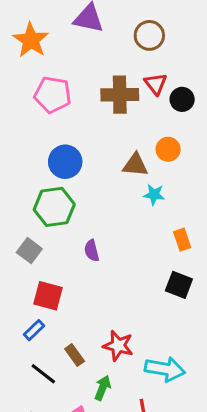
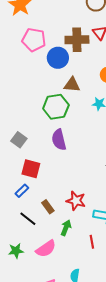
blue circle: (65, 162) -> (58, 58), moved
brown triangle: (135, 165) -> (72, 85), moved
green hexagon: (54, 207) -> (56, 107), moved
purple semicircle: (92, 251) -> (59, 140), size x1.5

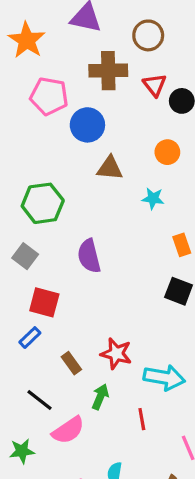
brown cross: (77, 40) -> (108, 71), moved
green hexagon: (56, 107) -> (43, 203), moved
black line: (28, 219) -> (39, 400), moved
green star: (16, 251) -> (22, 451), moved

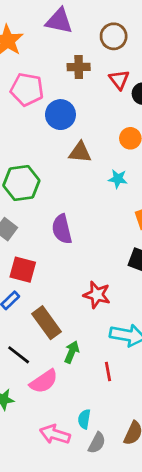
brown cross: (108, 71) -> (79, 67), size x0.7
red star: (116, 354) -> (97, 295), moved
brown rectangle: (71, 363) -> (47, 323), size x1.6

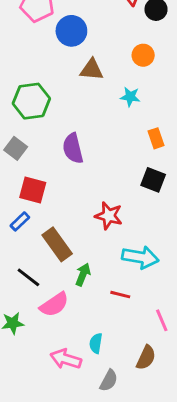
red line: (108, 372) -> (120, 295), turned -66
gray semicircle: (97, 443) -> (109, 381), moved

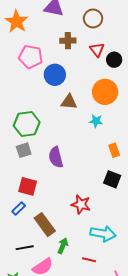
orange circle: (143, 55) -> (105, 92), size x1.6
gray square: (16, 148) -> (24, 150), moved, turned 35
black line: (28, 277) -> (25, 248), turned -48

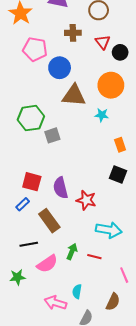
brown triangle: (69, 102) -> (74, 95), size x1.4
gray square: (24, 150) -> (52, 135), moved
purple semicircle: (56, 157) -> (61, 188), moved
green arrow: (63, 246) -> (72, 251), moved

